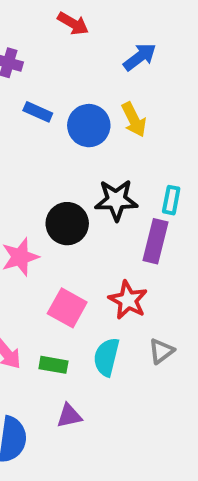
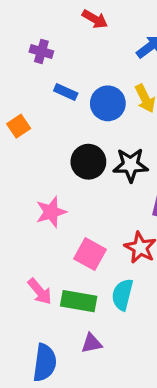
black circle: (67, 224) -> (88, 162), moved
green rectangle: (53, 365) -> (79, 301), size x1.5

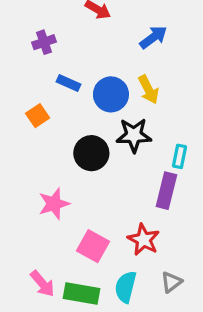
purple cross: (41, 51) -> (44, 42), turned -35
orange square: (19, 126) -> (38, 116), moved
black star: (131, 165) -> (134, 135), moved

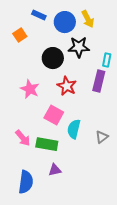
pink star: (54, 204) -> (30, 89), turned -30
red star: (144, 240) -> (67, 86), moved
cyan semicircle: (126, 287) -> (74, 129), moved

